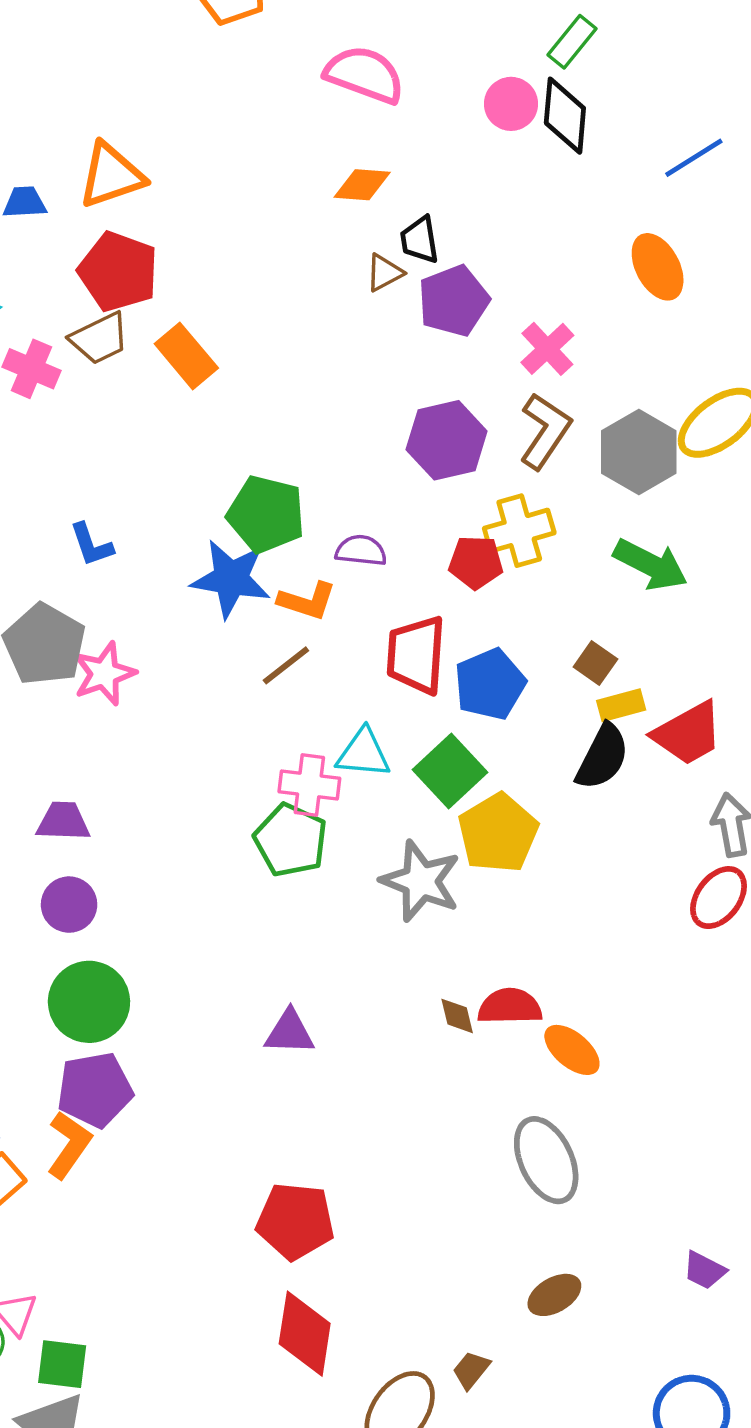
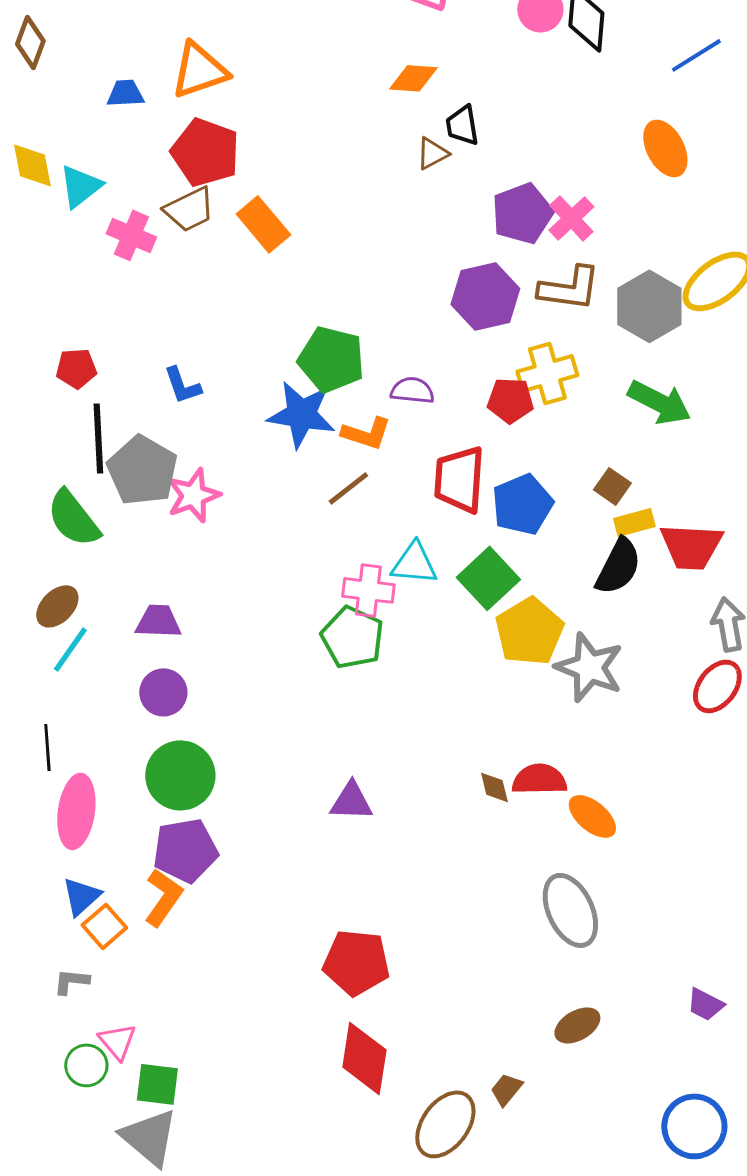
purple pentagon: (454, 301) -> (522, 213), moved
brown L-shape: (545, 431) -> (569, 288), turned 64
red trapezoid: (688, 733) -> (691, 546), turned 32
gray star: (421, 881) -> (589, 667), moved

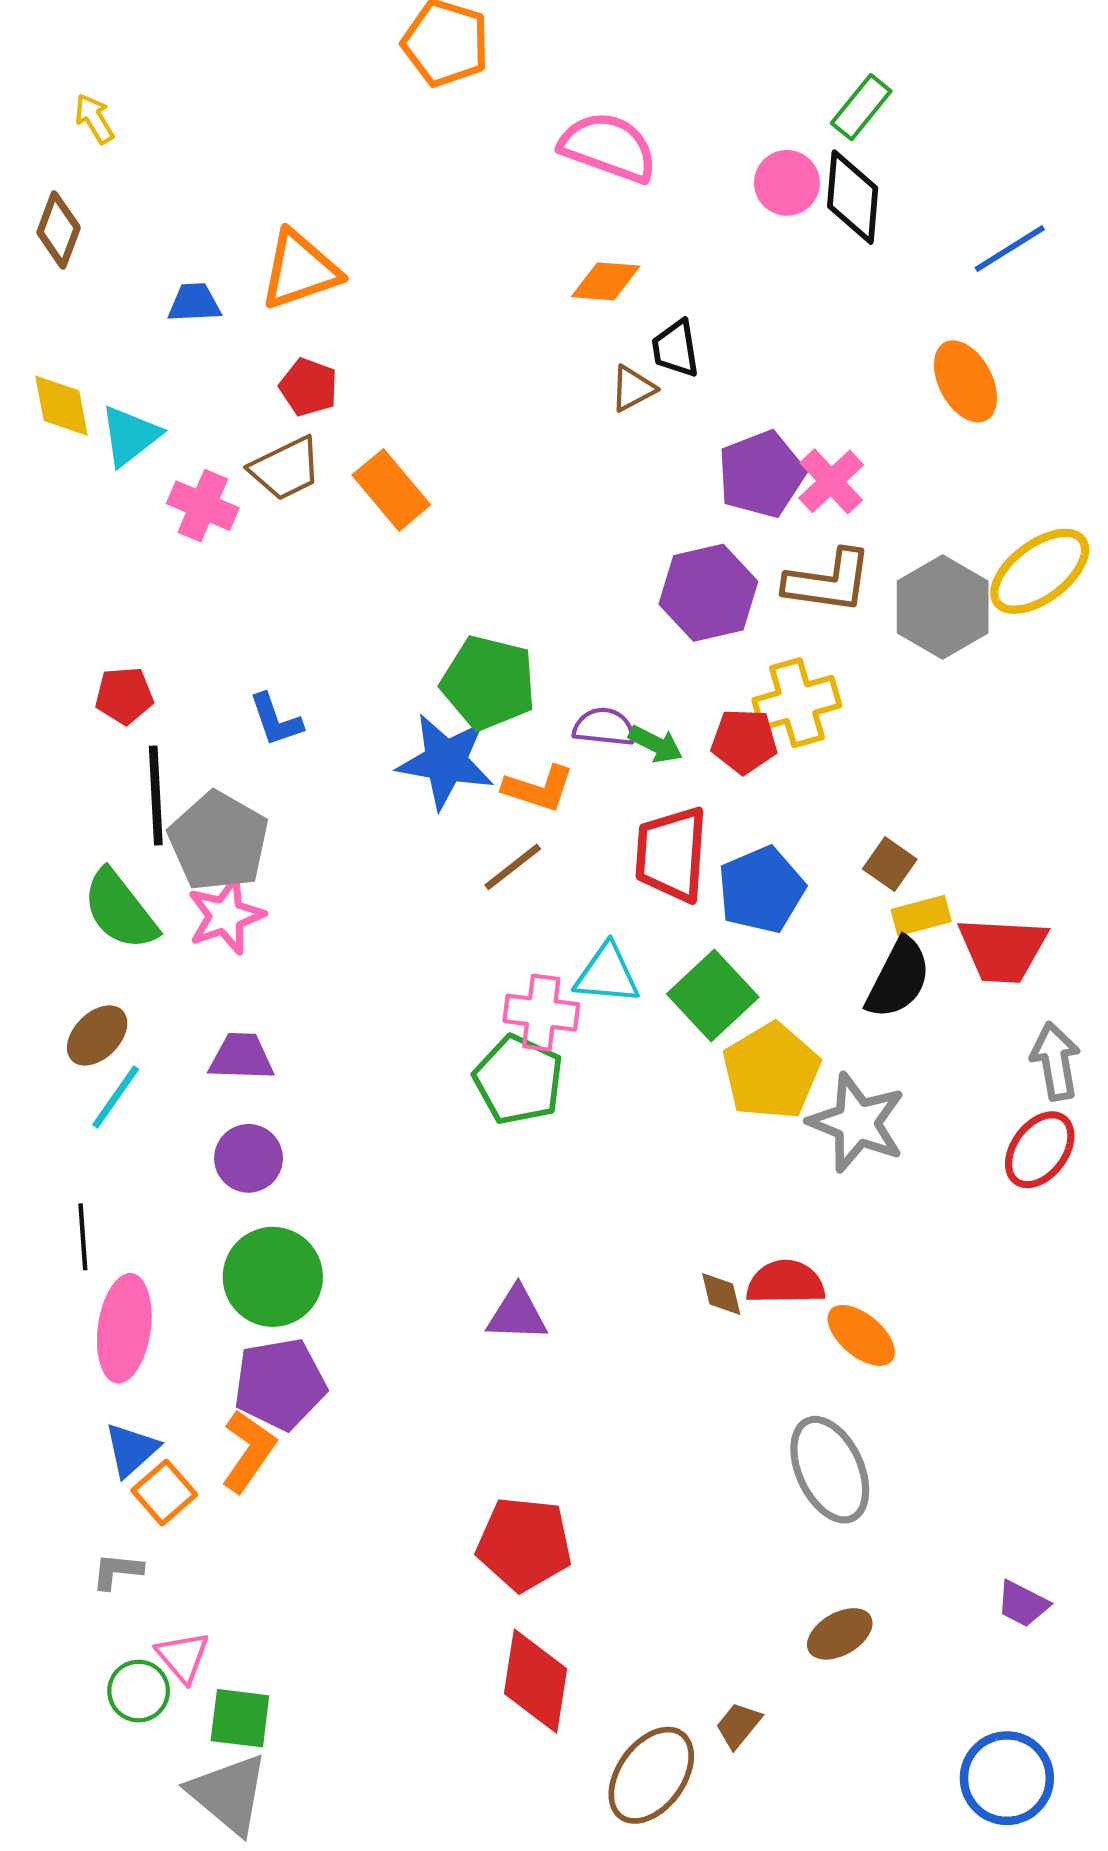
red pentagon: (205, 152) -> (308, 387), size x0.6
green arrow: (659, 402) -> (656, 744), moved, size x0.6
pink star: (193, 495) -> (226, 916), moved

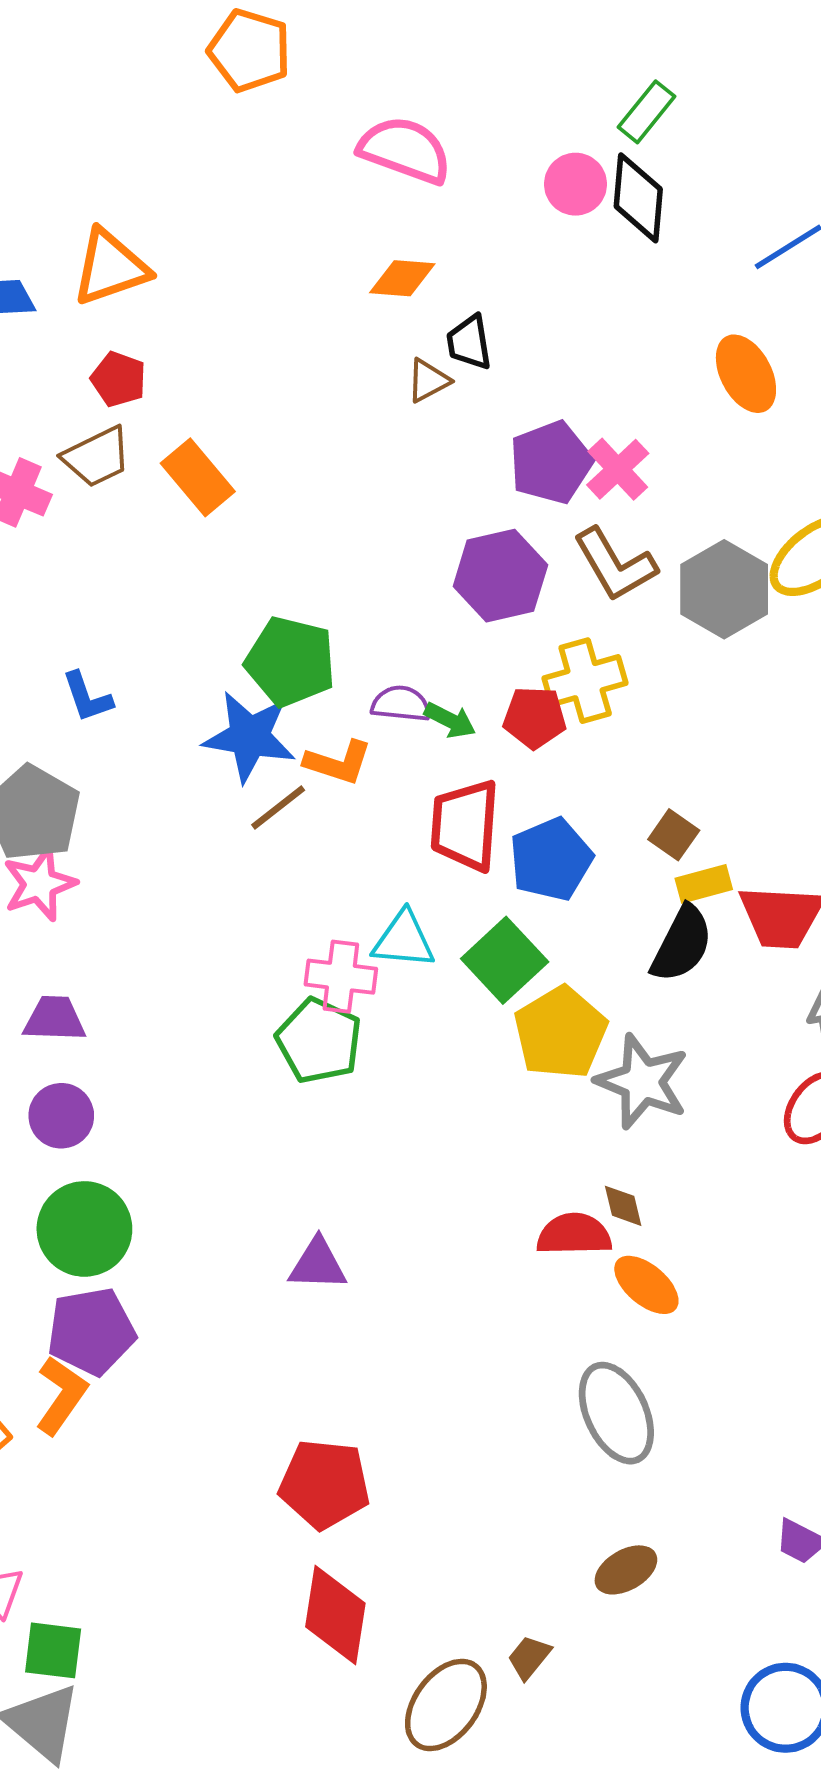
brown L-shape: (828, 581) -> (615, 565), turned 52
brown line: (513, 867) -> (278, 807), moved
brown diamond: (721, 1294) -> (623, 1206), moved

